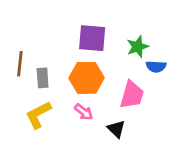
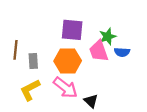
pink trapezoid: (132, 95) -> (99, 51), moved, turned 145
pink arrow: (84, 112) -> (65, 88), size x1.6

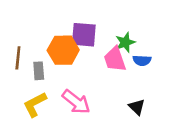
orange hexagon: (68, 61) -> (63, 50), moved
black triangle: (91, 101) -> (137, 107), moved

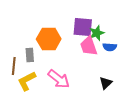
purple square: (84, 35) -> (83, 27), moved
brown line: (18, 58) -> (14, 66), moved
black triangle: (137, 107) -> (106, 83), turned 32

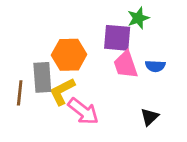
green star: (97, 33) -> (138, 18), moved
gray rectangle: (30, 55) -> (42, 77), size x1.5
yellow L-shape: (27, 81) -> (62, 91), moved

